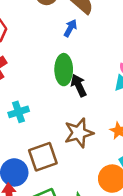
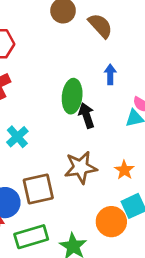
blue arrow: (70, 28) -> (110, 74), moved, turned -36
cyan cross: (19, 112) -> (17, 137), turned -30

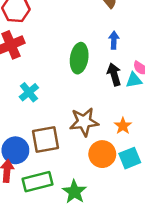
black arrow: (87, 115) -> (114, 74), moved
orange circle: (111, 222) -> (102, 154), moved

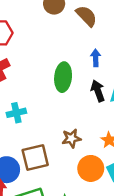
cyan cross: (29, 92) -> (16, 113), turned 30
brown star: (84, 122) -> (71, 138), size x0.7

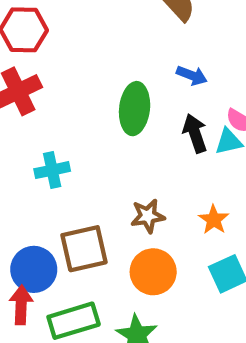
blue arrow: (96, 58) -> (192, 75), turned 112
orange circle: (91, 168) -> (153, 272), moved

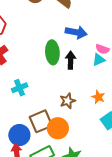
blue arrow: (192, 75) -> (76, 32), size x1.5
black arrow: (195, 133) -> (71, 60), moved, turned 30
orange circle: (153, 272) -> (58, 128), moved

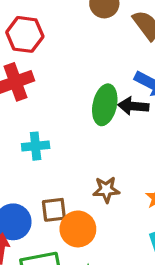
black arrow: (71, 60) -> (133, 106), moved, turned -102
brown square: (41, 121) -> (54, 210), size x0.7

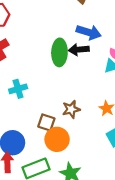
brown square: (54, 210) -> (46, 122), moved, turned 36

